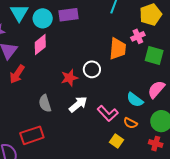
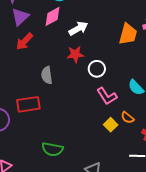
white circle: (92, 69) -> (97, 69), moved
white arrow: (78, 104) -> (78, 28), moved
orange semicircle: (130, 123) -> (128, 118), moved

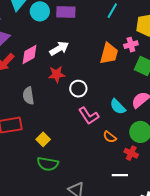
pink diamond: (52, 16) -> (29, 55), moved
yellow square: (111, 125) -> (43, 139), moved
green semicircle: (52, 149) -> (48, 164), moved

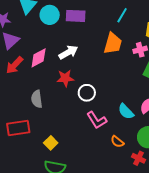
orange trapezoid: (109, 53) -> (113, 43), moved

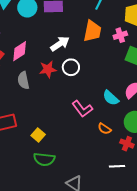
white arrow: (68, 52) -> (60, 44), moved
white circle: (87, 93) -> (71, 67), moved
gray semicircle: (37, 99) -> (23, 80), moved

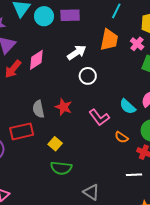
pink cross: (120, 35) -> (137, 44), turned -32
red star: (48, 69) -> (64, 107), moved, turned 30
gray semicircle: (23, 80) -> (38, 109), moved

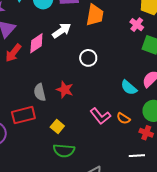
orange trapezoid: (109, 40) -> (95, 15), moved
white arrow: (77, 52) -> (62, 31), moved
pink L-shape: (99, 117) -> (100, 116), moved

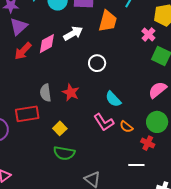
cyan semicircle: (129, 88) -> (113, 99), moved

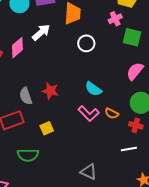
pink cross: (148, 35) -> (115, 19), turned 32
white circle: (97, 63) -> (86, 43), moved
yellow square: (60, 128) -> (47, 128), turned 32
green semicircle: (64, 153) -> (28, 155), moved

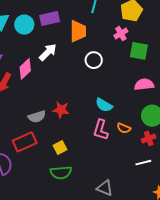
pink semicircle: (135, 71) -> (144, 84), turned 48
gray semicircle: (26, 96) -> (37, 117), turned -84
pink L-shape: (89, 113) -> (101, 130), turned 65
red cross: (136, 125) -> (149, 138), turned -32
green semicircle: (28, 155) -> (61, 173), moved

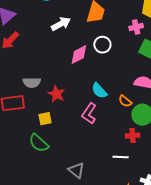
pink diamond: (25, 69) -> (79, 55), moved
red star: (61, 110) -> (56, 94), moved
orange semicircle: (124, 128) -> (125, 101), moved
green semicircle: (61, 173) -> (39, 143), turned 30

